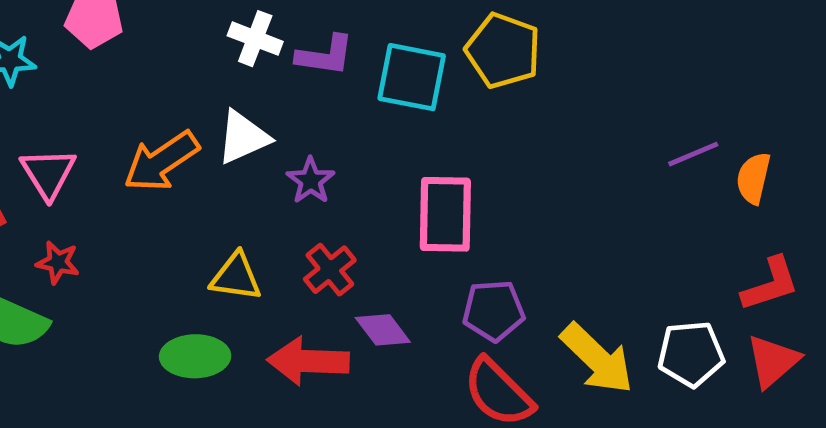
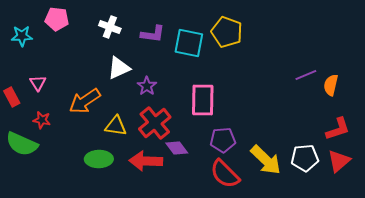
white cross: (255, 39) -> (110, 27), moved
orange arrow: (161, 161) -> (85, 101), moved
pink triangle: (48, 173) -> (38, 83), size x0.7
red cross: (330, 270) -> (155, 123), size x1.5

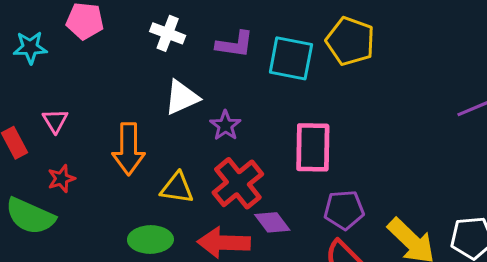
orange arrow: (85, 101) -> (129, 149), turned -56
red star: (42, 120) -> (61, 179), turned -30

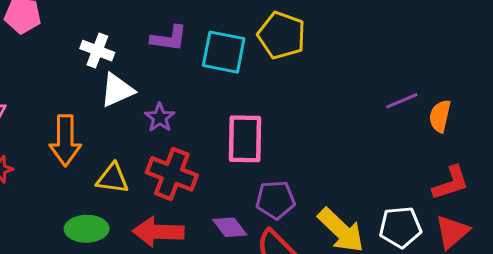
white cross: (168, 33) -> (97, 51), moved
red cross: (238, 183) -> (172, 174), turned -30
purple diamond: (272, 222) -> (230, 227), moved

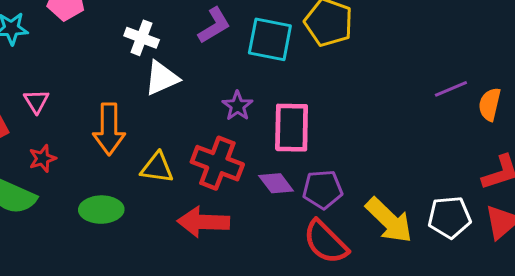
purple L-shape: (169, 38) -> (214, 25), turned -39
purple star: (160, 118) -> (237, 106), moved
purple diamond: (230, 227) -> (276, 183), moved
green ellipse: (87, 229) -> (101, 210), moved

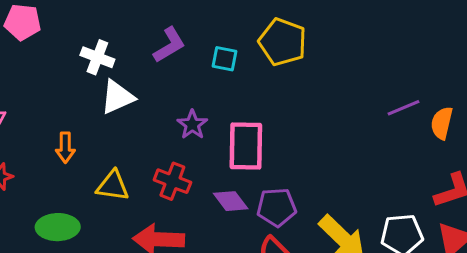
cyan square: (270, 39) -> (224, 59), size x0.6
orange arrow: (109, 129) -> (65, 148), size x0.6
red cross: (217, 163) -> (172, 181), size x0.7

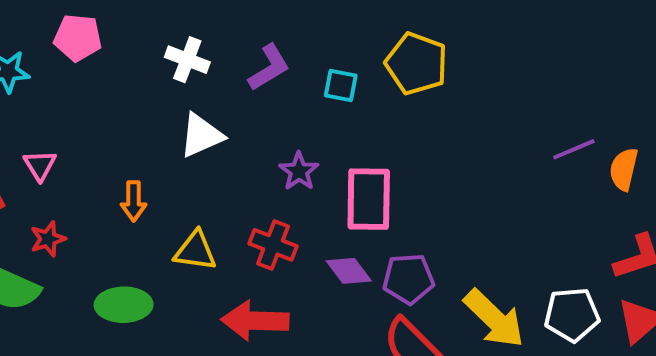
white cross: (97, 57) -> (187, 60), moved

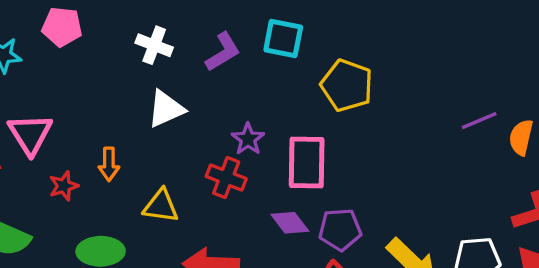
yellow pentagon: (416, 64) -> (347, 85), moved
cyan square: (341, 86) -> (283, 38), moved, size x1.4
pink triangle: (40, 165) -> (30, 134), size x1.6
red star: (48, 239) -> (64, 186), moved
red cross: (273, 245) -> (226, 178), moved

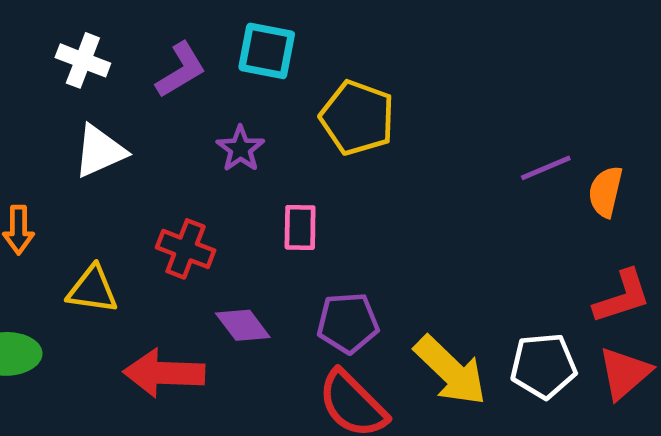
purple star: (248, 139) -> (240, 149), moved
pink rectangle: (307, 162) -> (300, 227), size x0.6
purple diamond: (290, 223) -> (243, 325), moved

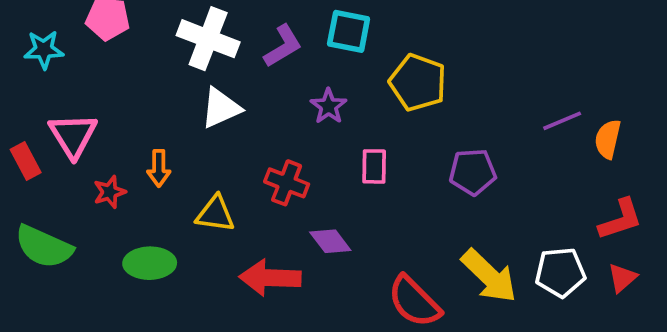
white cross: (83, 60) -> (208, 39), size x1.5
purple pentagon: (348, 323) -> (473, 172), moved
red triangle: (625, 373) -> (622, 278), size x0.7

